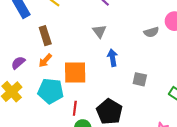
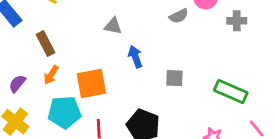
gray triangle: (99, 31) -> (113, 26), turned -32

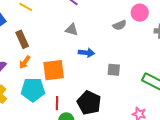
blue arrow: (135, 57) -> (86, 53), turned 112

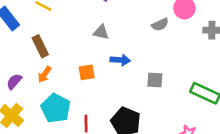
orange square: (54, 70) -> (87, 72), moved, size x0.6
cyan pentagon: (33, 90) -> (56, 108), turned 30

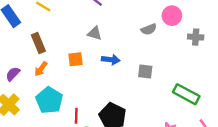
orange square: (87, 72) -> (76, 59), moved
gray square: (155, 80) -> (145, 71), moved

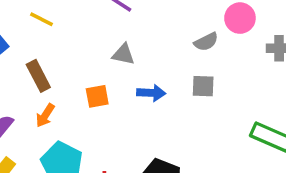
gray square: (145, 71) -> (203, 86), moved

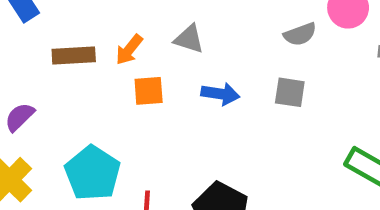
brown rectangle: (38, 76) -> (74, 56), turned -72
orange arrow: (45, 115) -> (129, 50), moved

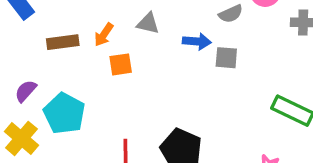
blue arrow: (220, 94) -> (197, 41), moved
cyan pentagon: (93, 173) -> (64, 113), moved

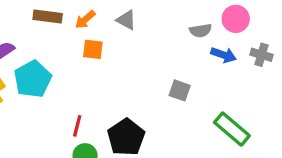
blue arrow: (197, 41) -> (223, 55), moved
gray square: (226, 58) -> (180, 90), moved

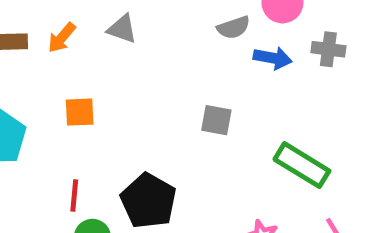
orange square: (93, 49) -> (80, 112), moved

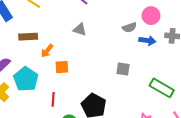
orange arrow: (62, 38) -> (47, 51), moved
red line: (74, 196) -> (53, 99), moved

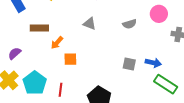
gray semicircle: (129, 27) -> (130, 24), moved
blue arrow: (147, 41) -> (153, 63), moved
cyan pentagon: (26, 79) -> (35, 83), moved

